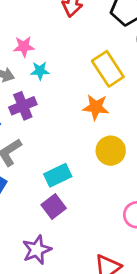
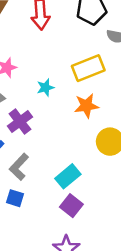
yellow rectangle: (108, 69) -> (88, 68), turned -64
cyan star: (40, 71) -> (45, 87), moved

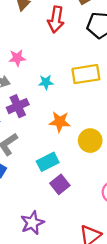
orange star: (86, 106) -> (60, 122), moved
purple square: (71, 206) -> (60, 184), moved

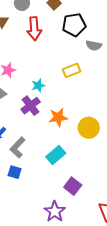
yellow rectangle: (86, 74) -> (72, 70), size x0.7
purple cross: (18, 106) -> (31, 106), moved
purple square: (60, 184) -> (73, 186), moved

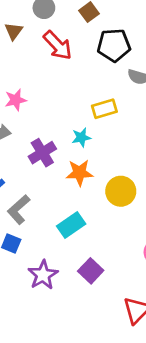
red arrow: (34, 29) -> (58, 45), turned -45
cyan star: (38, 86) -> (81, 137), moved
purple star: (55, 211) -> (43, 275), moved

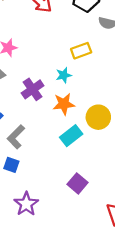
cyan rectangle: (71, 225) -> (71, 136), moved
purple star: (43, 275) -> (26, 204), moved

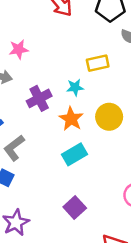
orange star: (64, 104) -> (71, 119), turned 30
yellow circle: (98, 117) -> (109, 117), moved

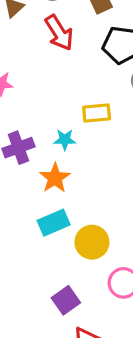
yellow circle: (109, 117) -> (92, 242), moved
purple square: (75, 208) -> (66, 300), moved

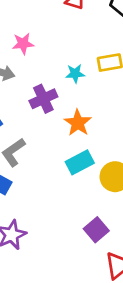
cyan star: (65, 140) -> (75, 74), moved

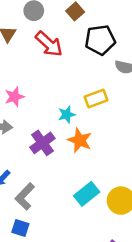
orange star: (78, 123) -> (80, 140), moved

